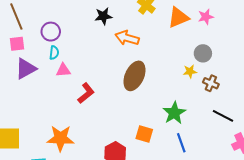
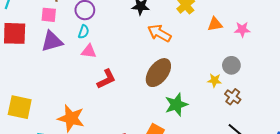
orange triangle: (178, 17) -> (215, 24), size x0.7
green star: (174, 113) -> (176, 105), moved

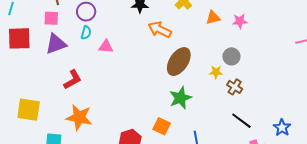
pink triangle: (89, 51) -> (106, 47), moved
brown ellipse: (158, 73) -> (179, 62), moved
red L-shape: (106, 79) -> (73, 80), moved

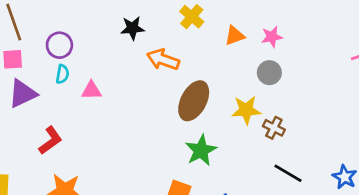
gray circle: (231, 56) -> (269, 73), moved
yellow star: (216, 72) -> (246, 110), size x1.5

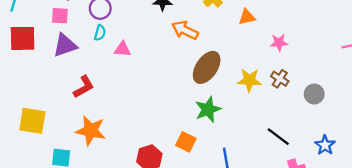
pink star: (272, 37) -> (279, 43), moved
gray circle: (269, 73) -> (314, 94), moved
brown cross: (274, 128) -> (280, 79), moved

